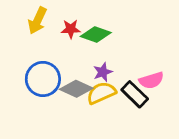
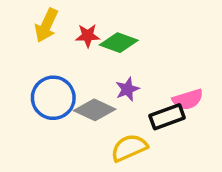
yellow semicircle: (101, 93) -> (129, 148), moved
black rectangle: (135, 94) -> (167, 117), turned -64

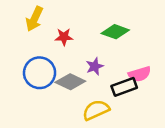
red star: (88, 36) -> (64, 37), moved
green diamond: (119, 43) -> (115, 32), moved

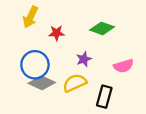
gray diamond: (70, 82) -> (42, 83), moved
black rectangle: (124, 87) -> (104, 97), moved, turned -55
yellow semicircle: (96, 110) -> (75, 83), moved

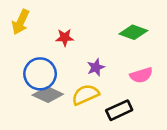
yellow arrow: (30, 17) -> (21, 22), moved
green diamond: (102, 28) -> (133, 32), moved
black rectangle: (104, 97) -> (119, 110), turned 50

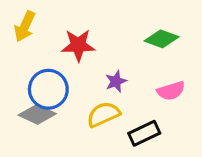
red star: (65, 38) -> (78, 45), size x1.5
gray diamond: (48, 95) -> (37, 114), moved

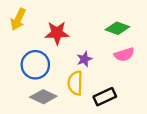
pink semicircle: (171, 91) -> (124, 55), moved
gray diamond: (37, 114) -> (43, 97), moved
yellow semicircle: (103, 114) -> (75, 83), turned -65

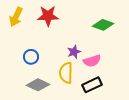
red star: (57, 33) -> (48, 16), moved
pink semicircle: (124, 55) -> (92, 61), moved
blue circle: (35, 65) -> (31, 57), size x0.6

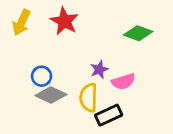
red star: (48, 16) -> (64, 21), turned 30
gray diamond: (38, 85) -> (51, 95), moved
black rectangle: (92, 85) -> (109, 115), moved

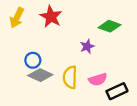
purple star: (99, 69) -> (87, 46), moved
pink semicircle: (123, 82) -> (98, 79), moved
black rectangle: (109, 115) -> (117, 91), moved

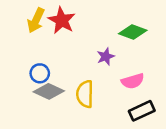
yellow arrow: (17, 18) -> (36, 20), moved
pink semicircle: (98, 79) -> (133, 81), moved

